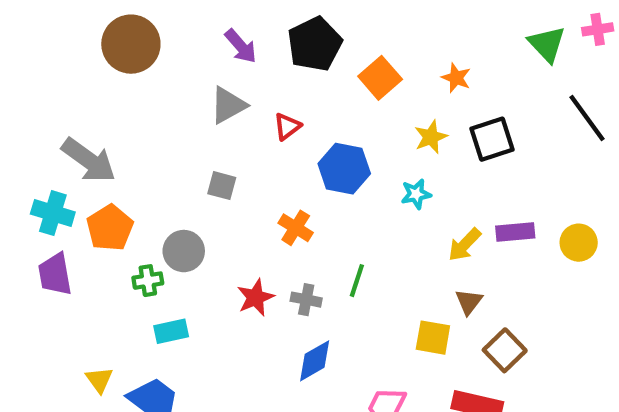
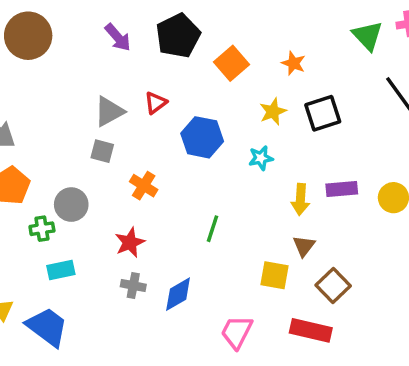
gray triangle: (228, 105) -> (109, 111), moved
orange cross: (296, 228) -> (144, 186), moved
yellow arrow: (465, 245) -> (300, 199), turned -40
gray cross: (306, 300) -> (133, 286), moved

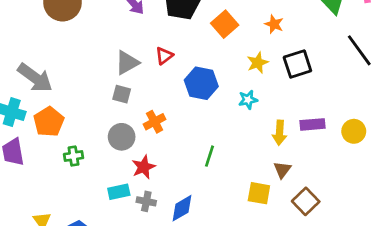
orange cross: (144, 186) -> (155, 122), turned 30
gray circle: (71, 205) -> (122, 137), moved
cyan rectangle: (61, 270) -> (119, 192), moved

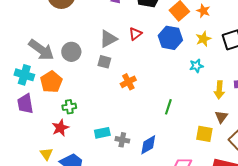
orange star: (274, 24) -> (203, 11), moved
blue hexagon: (201, 83) -> (170, 38), moved
gray circle: (122, 137) -> (71, 52), moved
red star: (144, 167) -> (60, 128), moved

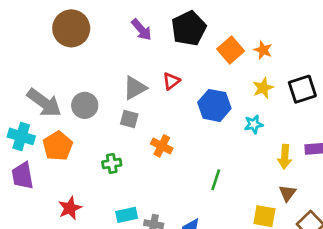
blue hexagon: (170, 38) -> (214, 105), moved
orange cross: (128, 82) -> (162, 146), turned -35
green cross: (69, 107) -> (112, 163), moved

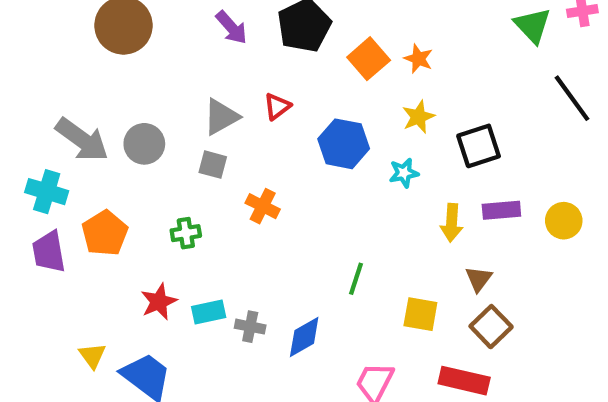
black square: (302, 89) -> (479, 146), moved
orange pentagon: (58, 146) -> (105, 233), moved
green line: (216, 180) -> (356, 279), moved
brown triangle: (287, 193) -> (479, 279), moved
red star: (70, 208) -> (159, 302), moved

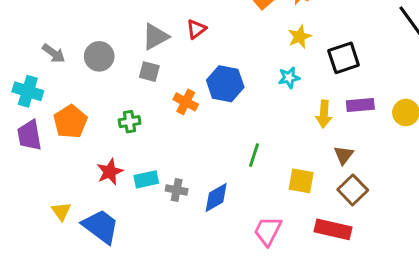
gray arrow: (82, 140) -> (54, 53), size x0.6
blue hexagon: (344, 144) -> (225, 84), moved

